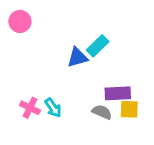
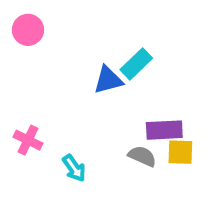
pink cross: (30, 108) -> (28, 140), moved
cyan arrow: (53, 108) -> (74, 168), moved

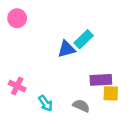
gray semicircle: (142, 156) -> (81, 106), moved

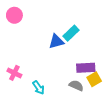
yellow square: (111, 93) -> (94, 79), turned -32
gray semicircle: (81, 106) -> (76, 86), moved

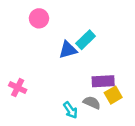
pink circle: (14, 15) -> (39, 18), moved
cyan arrow: (39, 88) -> (70, 110), moved

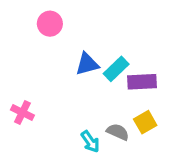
cyan rectangle: (86, 40) -> (116, 69), moved
purple rectangle: (103, 81) -> (142, 82), moved

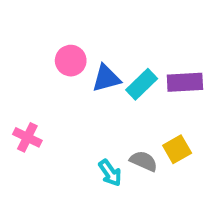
pink circle: (50, 24) -> (71, 61), moved
purple rectangle: (142, 82) -> (185, 82), moved

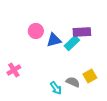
purple rectangle: (185, 82) -> (82, 32), moved
pink cross: (27, 137) -> (14, 70), turned 32

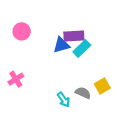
pink circle: (36, 31) -> (22, 31), moved
purple rectangle: (82, 32) -> (74, 36), moved

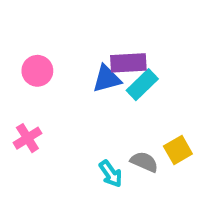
pink circle: (22, 31) -> (37, 71), moved

